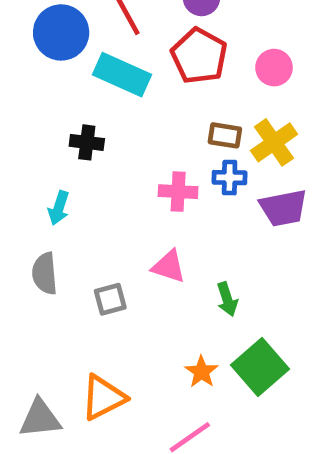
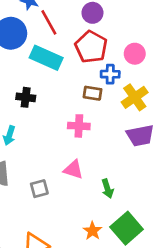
brown rectangle: (225, 135) -> (92, 93), moved
blue cross: (230, 178) -> (110, 74), moved

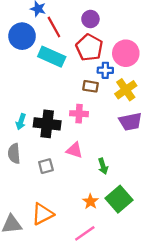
pink circle: (135, 54) -> (126, 53), size x1.5
black cross: (26, 97) -> (47, 124), moved, size x1.6

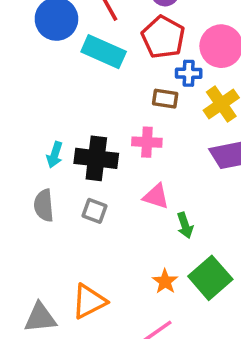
pink triangle: (74, 150) -> (156, 196), moved
gray square: (46, 166) -> (94, 211), moved, turned 35

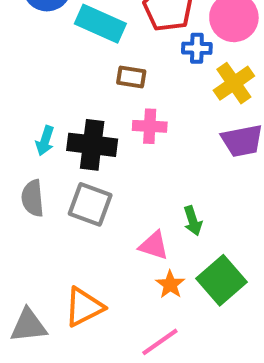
brown rectangle: (165, 99) -> (131, 77), moved
pink triangle: (156, 196) -> (154, 245), moved
gray square: (94, 211) -> (90, 204), size x1.5

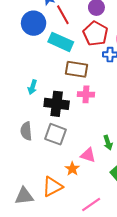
brown rectangle: (131, 77) -> (76, 69), size x1.5
cyan arrow: (45, 141) -> (32, 87), moved
orange star: (170, 284) -> (72, 169), moved

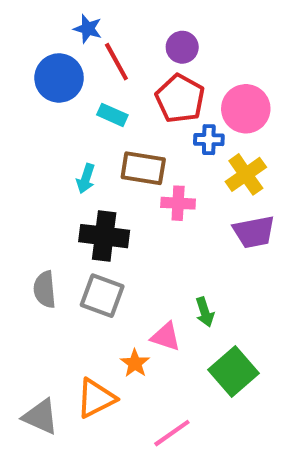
cyan rectangle: (61, 42) -> (112, 115), size x0.6
cyan arrow: (32, 87) -> (86, 179), moved
pink cross: (86, 94) -> (178, 203), moved
gray triangle: (24, 196) -> (41, 417), turned 30

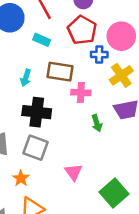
green arrow: (205, 312) -> (97, 123), moved
pink triangle: (166, 337) -> (74, 172), turned 36
orange star: (135, 363) -> (21, 178), moved

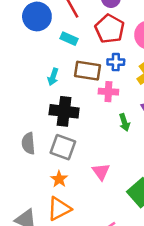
blue cross: (99, 55) -> (116, 62), moved
orange star: (21, 178) -> (59, 179), moved

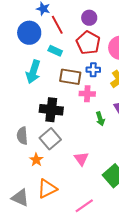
cyan arrow: (53, 77) -> (33, 72), moved, size x1.6
gray square: (63, 147) -> (50, 139), turned 30
orange star: (59, 179) -> (36, 160), moved

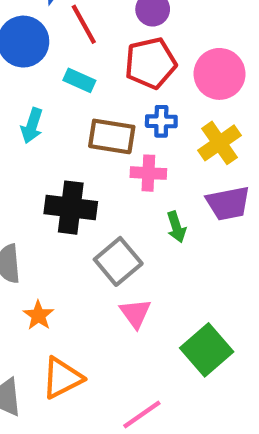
red pentagon: (88, 43) -> (151, 63), turned 30
cyan arrow: (33, 72) -> (32, 126), size x0.7
gray square: (50, 139) -> (118, 261), moved

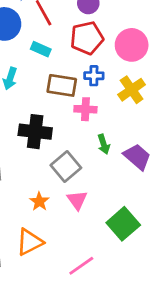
purple trapezoid: (228, 203) -> (137, 157), moved, turned -128
orange star: (38, 315) -> (39, 201), moved

